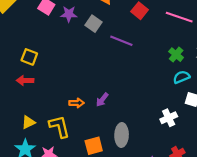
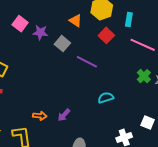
green cross: (176, 55) -> (144, 76), moved
cyan semicircle: (181, 77) -> (106, 98), moved

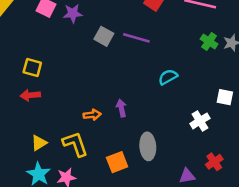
gray square: (62, 44) -> (104, 36), moved
purple arrow: (64, 115) -> (121, 108), turned 136

